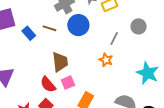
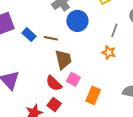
brown line: (50, 28) -> (51, 38), moved
pink square: (68, 83) -> (73, 79), turned -32

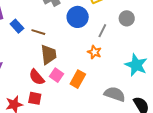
blue circle: (77, 21) -> (78, 17), moved
orange rectangle: (93, 95) -> (78, 79), moved
red square: (54, 105) -> (35, 98), turned -32

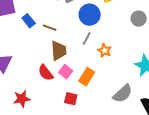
gray line: (102, 31) -> (87, 39), moved
gray semicircle: (115, 94) -> (123, 94), turned 115
red square: (35, 98) -> (71, 99), moved

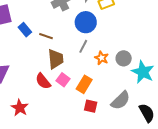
gray circle: (139, 19) -> (124, 58), moved
red star: (22, 99) -> (20, 108), turned -30
red square: (71, 99) -> (91, 106), moved

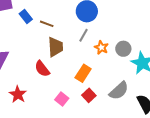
pink square: (63, 80) -> (62, 99), moved
red square: (91, 106) -> (89, 95), turned 32

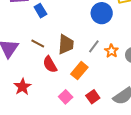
brown line: (47, 24) -> (38, 43), moved
gray line: (84, 35) -> (94, 46), moved
orange rectangle: (83, 73) -> (79, 71), moved

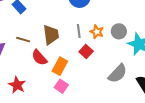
gray line: (94, 46) -> (79, 31), turned -32
orange rectangle: (79, 71) -> (60, 66), moved
red square: (93, 97) -> (86, 51), moved

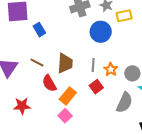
gray semicircle: (118, 74) -> (124, 103), moved, turned -30
red star: (17, 85) -> (22, 106), turned 30

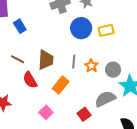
yellow rectangle: (124, 16) -> (106, 30), moved
red square: (96, 87) -> (84, 114), moved
orange rectangle: (68, 96) -> (61, 85), moved
gray semicircle: (124, 103) -> (105, 99), turned -140

